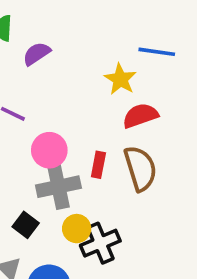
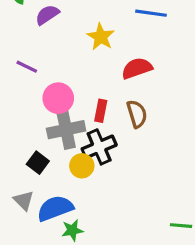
yellow star: (120, 79) -> (101, 37), moved
brown semicircle: (140, 168) -> (137, 114), size x0.7
black cross: (100, 243) -> (99, 147), moved

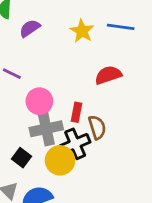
yellow star: (101, 37) -> (82, 31), moved
brown semicircle: (137, 114) -> (97, 127), moved
yellow circle: (82, 166) -> (60, 160), size x1.4

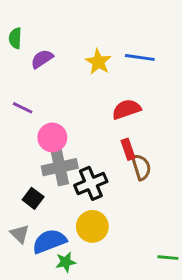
red rectangle: (77, 112) -> (128, 149), moved, turned -30
brown semicircle: (97, 127) -> (141, 167), moved
yellow circle: (60, 160) -> (92, 226), moved

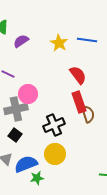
red semicircle: (126, 109) -> (78, 75), turned 72
red rectangle: (128, 149) -> (79, 102), size x1.5
gray cross: (60, 167) -> (16, 109), moved

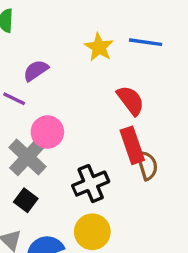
purple semicircle: (21, 41) -> (36, 70), moved
gray cross: (16, 109) -> (27, 157), turned -35

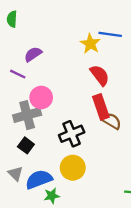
yellow star: (99, 47) -> (90, 44), moved
gray cross: (27, 157) -> (27, 115), turned 32
brown semicircle: (147, 165) -> (111, 121), turned -42

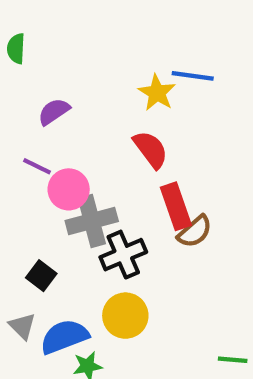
purple line: (18, 74) -> (37, 166), moved
red semicircle: (100, 75) -> (151, 149), moved
gray cross: (27, 115) -> (92, 221), moved
brown semicircle: (111, 121) -> (195, 231), turned 108

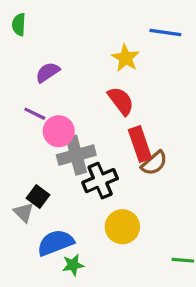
blue line: (193, 76) -> (165, 32), moved
yellow circle: (125, 316) -> (122, 227), moved
gray triangle: (22, 326) -> (24, 212), moved

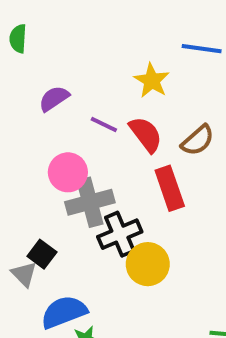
purple line: (35, 114) -> (104, 124), moved
brown semicircle: (154, 163) -> (198, 140), moved
yellow circle: (122, 227) -> (148, 264), moved

